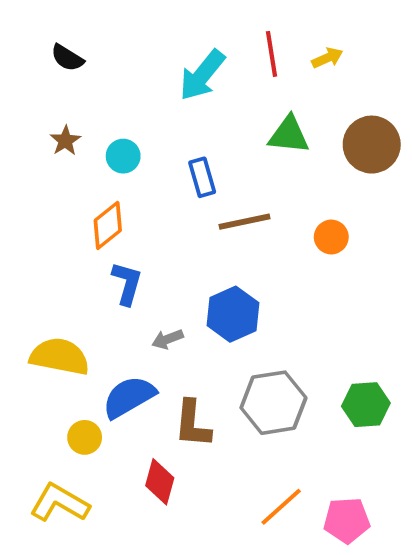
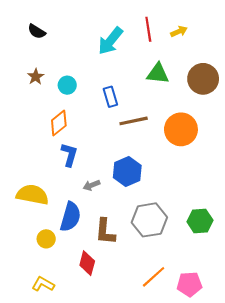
orange circle: (331, 237) -> (181, 129), size x1.8
blue semicircle: (129, 397) -> (70, 217), turned 136
yellow L-shape: (60, 503) -> (43, 284), moved, size x0.7

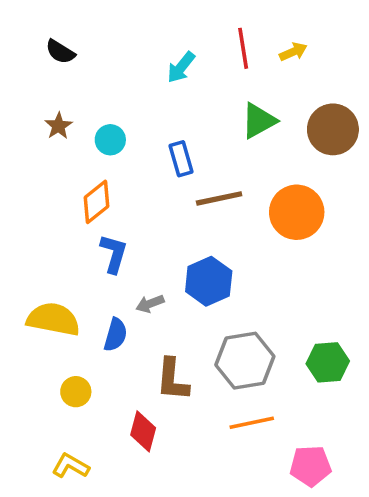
cyan arrow: (110, 41) -> (181, 67), size x0.7
green triangle: (158, 74) -> (259, 121), turned -35
blue semicircle: (70, 217) -> (115, 335), moved, size x0.7
orange line: (154, 277) -> (252, 423), moved, turned 30

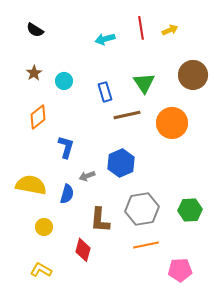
cyan arrow: (181, 67) -> (105, 39), turned 36
green triangle: (259, 121) -> (144, 83), moved, turned -35
orange diamond: (96, 202) -> (38, 117), moved

